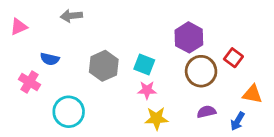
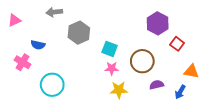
purple hexagon: (189, 37) -> (158, 23), moved
gray hexagon: (104, 66) -> (79, 33), moved
brown circle: (201, 71) -> (142, 61), moved

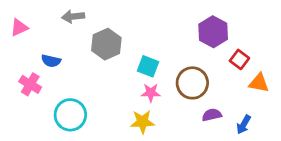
orange triangle: (191, 71) -> (259, 83), moved
yellow star: (119, 90) -> (142, 122), moved

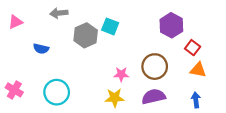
cyan square: (148, 66) -> (110, 26), moved
orange triangle: (259, 83) -> (198, 70), moved
pink cross: (30, 84) -> (14, 90), moved
purple semicircle: (212, 115) -> (154, 97), moved, size x1.5
blue arrow: (244, 125) -> (196, 100), turned 144

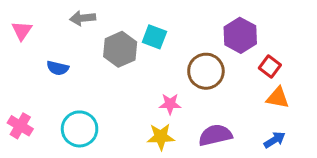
pink triangle: (15, 22) -> (22, 31), turned -32
brown circle: (155, 67) -> (206, 71), moved
blue arrow: (196, 100) -> (275, 140), turned 64

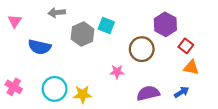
blue semicircle: (58, 68) -> (40, 47), size x1.5
yellow star: (161, 137) -> (83, 94), moved
blue arrow: (275, 140) -> (182, 92), moved

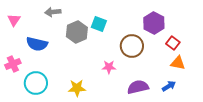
pink cross: (14, 87) -> (13, 64), moved, turned 35
cyan circle: (55, 89) -> (36, 83), moved

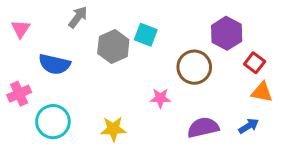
gray arrow: (53, 12) -> (78, 17), turned 133

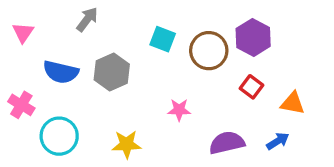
gray hexagon: (113, 47) -> (112, 72), moved
red square: (255, 63) -> (251, 87), moved
brown circle: (194, 67) -> (209, 51), moved
pink cross: (19, 94) -> (21, 105), turned -35

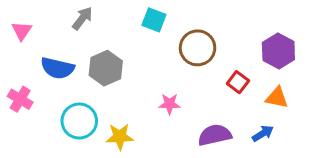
purple hexagon: (253, 37) -> (278, 51), moved
cyan square: (163, 39) -> (154, 20), moved
cyan circle: (59, 136) -> (79, 121), moved

